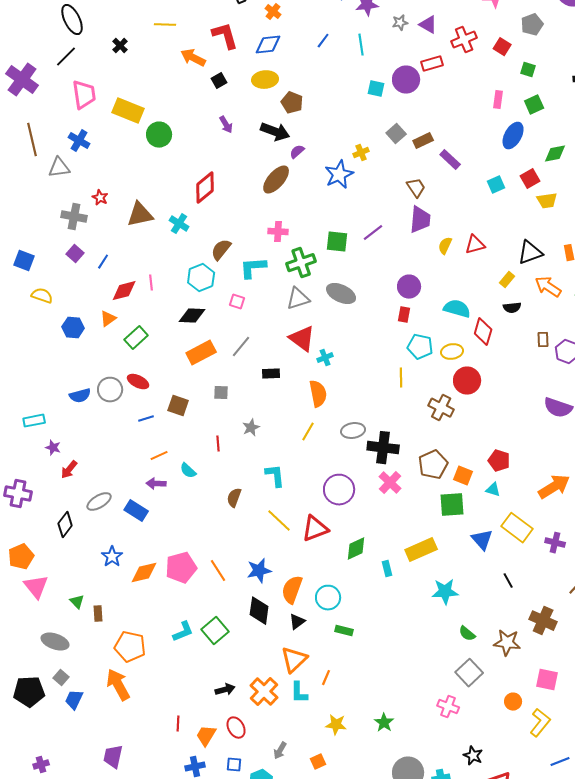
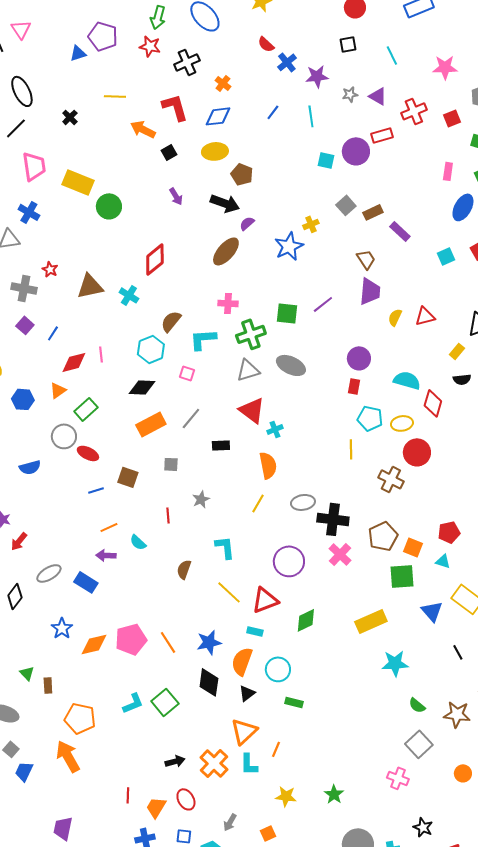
red square: (502, 47) -> (452, 118), turned 36
gray circle: (110, 390) -> (64, 436), moved
red pentagon: (499, 461) -> (449, 532), turned -30
cyan rectangle: (387, 569) -> (255, 631), moved, turned -63

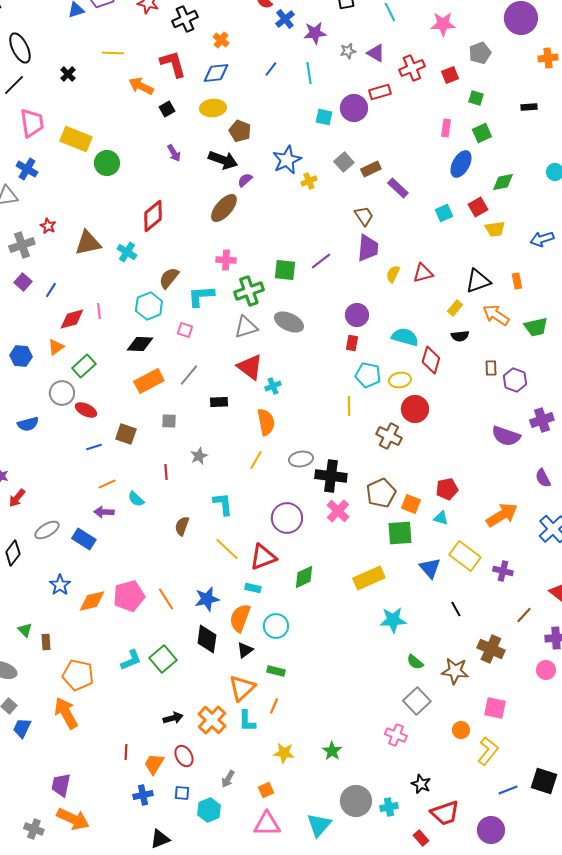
blue star: (289, 246) -> (287, 160), moved
gray cross: (24, 288) -> (22, 245), turned -30
green rectangle: (294, 702) -> (276, 671), moved

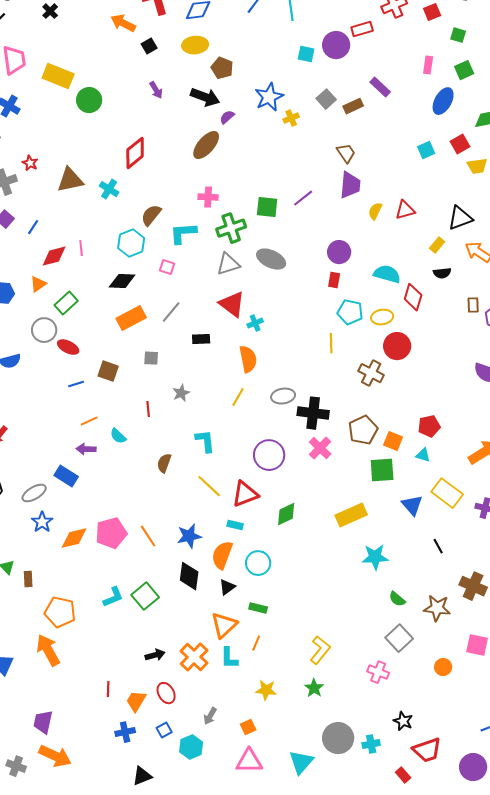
purple rectangle: (398, 188) -> (380, 87), moved
gray ellipse: (47, 530) -> (34, 493), moved
yellow L-shape: (488, 751) -> (320, 650), moved
blue square: (182, 793) -> (164, 730), turned -35

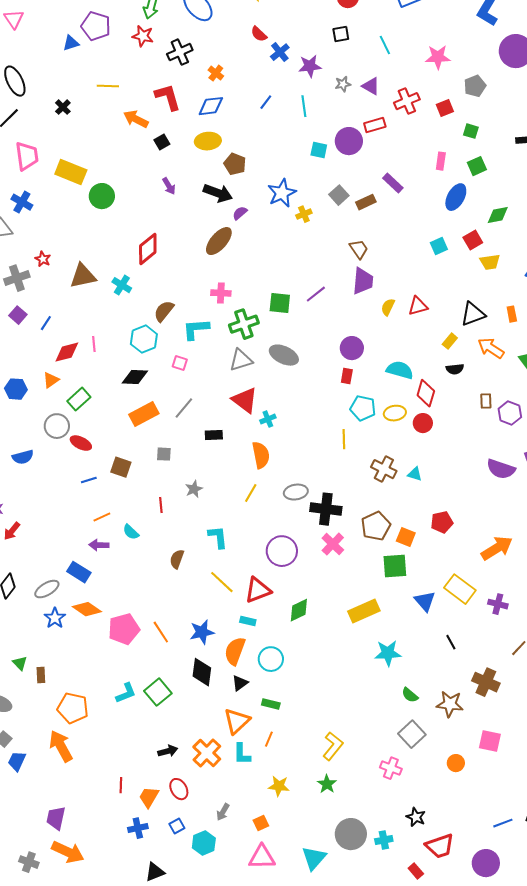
red circle: (397, 346) -> (423, 423), moved, size x0.7
cyan triangle: (423, 455) -> (415, 474), moved
orange diamond: (74, 538) -> (87, 609), moved, turned 48

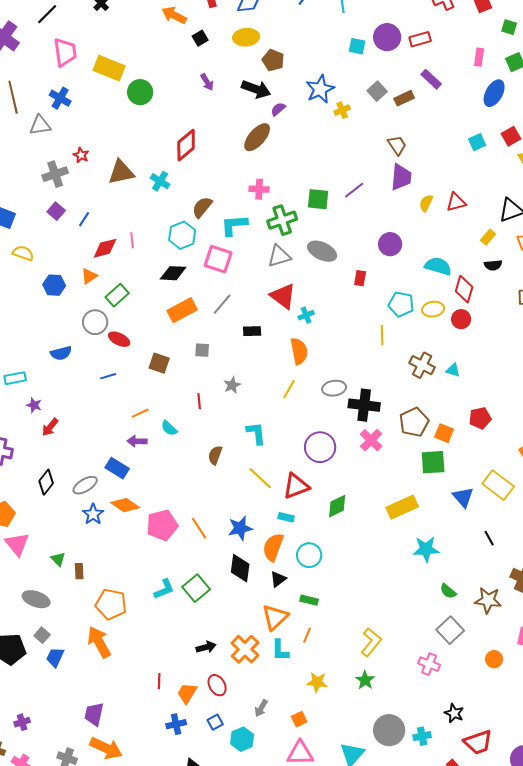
red rectangle: (375, 125) -> (420, 39), moved
pink square: (180, 363) -> (218, 259), size x1.8
red rectangle: (347, 376) -> (360, 278), moved
blue line: (89, 480) -> (108, 376), moved

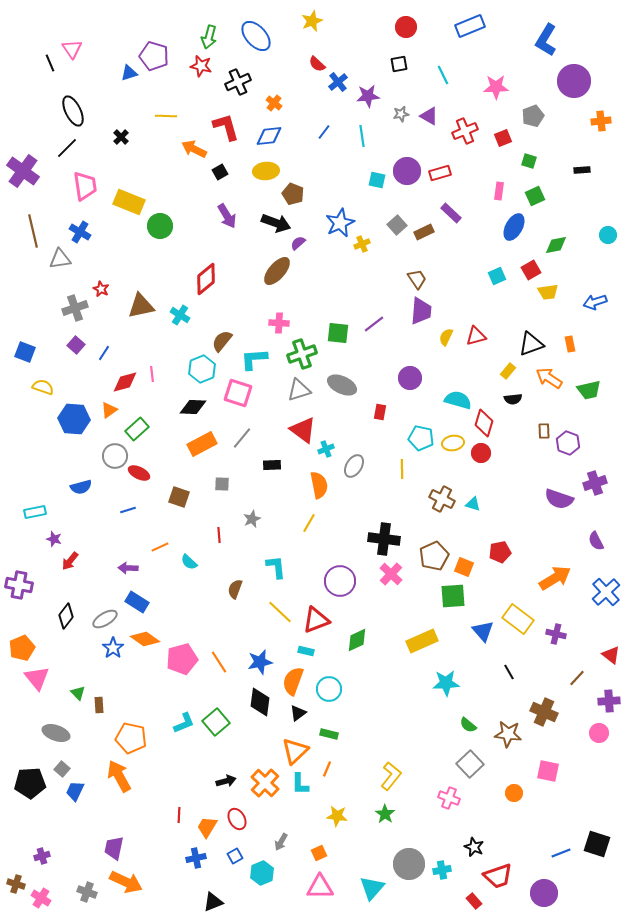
purple arrow: (207, 82) -> (227, 216), size x1.4
blue hexagon: (54, 285) -> (74, 419), size x1.4
gray ellipse: (334, 388) -> (354, 466), moved, turned -50
purple arrow: (137, 441) -> (128, 568), moved

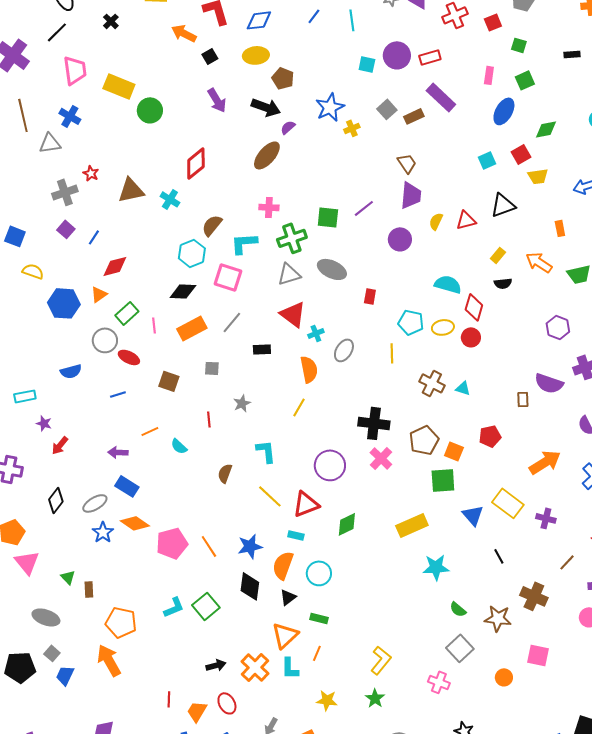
purple rectangle: (451, 213) -> (441, 97), size x1.4
black triangle: (531, 344) -> (503, 205), moved
pink line: (152, 374) -> (154, 325), moved
purple circle: (410, 378) -> (400, 239), moved
brown rectangle: (544, 431) -> (523, 399), moved

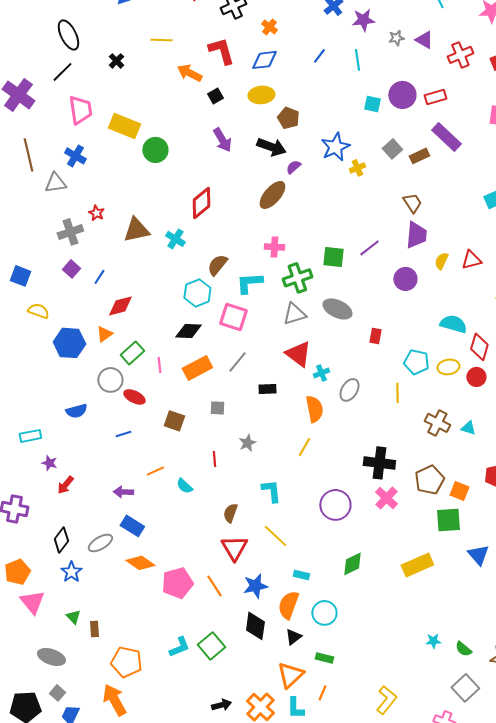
red triangle: (306, 504) -> (234, 548), moved, turned -40
blue star: (103, 532) -> (71, 572), moved
cyan star: (436, 567) -> (433, 641), moved, size x0.6

